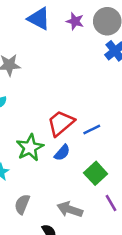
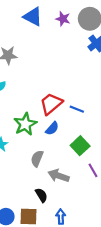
blue line: (92, 130) -> (77, 109), turned 48
gray semicircle: (22, 204) -> (37, 159), moved

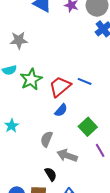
blue line: (77, 109) -> (85, 81), moved
green star: (25, 124) -> (31, 79), moved

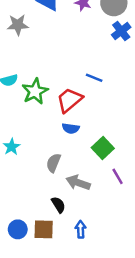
gray star: (19, 40) -> (18, 25), moved
blue line: (85, 81) -> (94, 78), moved
blue semicircle: (61, 110) -> (71, 128), turned 56

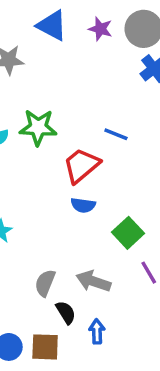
green star: (35, 91) -> (38, 127), moved, turned 30
gray semicircle: (53, 163) -> (45, 283), moved
blue arrow: (81, 229) -> (97, 331), moved

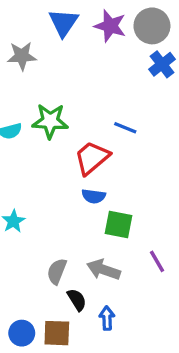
blue triangle: (52, 25) -> (63, 23), turned 36
purple star: (100, 29) -> (110, 26), size x1.4
green square: (128, 233) -> (119, 225), moved, turned -36

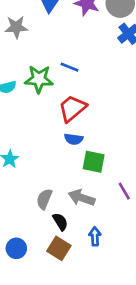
blue line: (125, 128) -> (70, 67), moved
blue arrow: (107, 318) -> (95, 236), moved
brown square: (57, 333) -> (59, 248), moved, turned 30

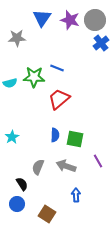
blue semicircle: (74, 139) -> (55, 135), moved, turned -96
black semicircle: (60, 222) -> (22, 184), moved
brown square: (59, 248) -> (47, 214), moved

